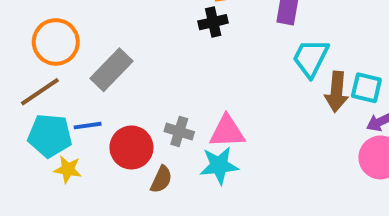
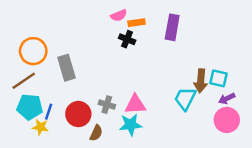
black cross: (213, 22) -> (127, 39), turned 35
cyan trapezoid: (311, 58) -> (185, 99), moved
gray rectangle: (112, 70) -> (66, 68), turned -60
blue line: (88, 126) -> (49, 112), moved, turned -63

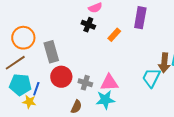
orange rectangle: (137, 23) -> (114, 35), moved, turned -40
black cross: (127, 39) -> (88, 25), moved
red circle: (78, 114) -> (61, 77), moved

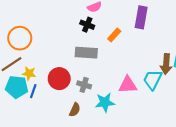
gray rectangle: (51, 52) -> (86, 53), moved, turned -70
pink triangle: (109, 83) -> (128, 85), moved
yellow star: (29, 102) -> (29, 73), moved

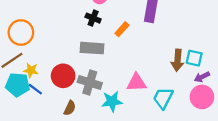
cyan trapezoid: (153, 80) -> (163, 98), moved
gray cross: (84, 85) -> (90, 82), size x1.5
blue line: (33, 91) -> (35, 89), turned -72
brown semicircle: (75, 110) -> (70, 108), moved

